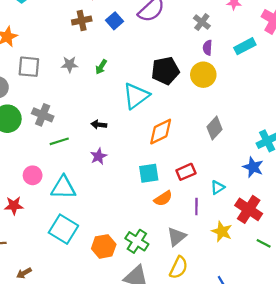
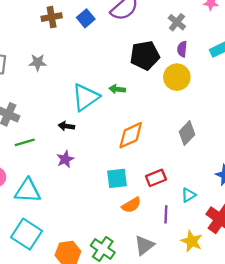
green arrow: (101, 67) -> (117, 89), moved, turned 64
black pentagon: (165, 71) -> (145, 55), moved
cyan triangle: (136, 96) -> (85, 97), moved

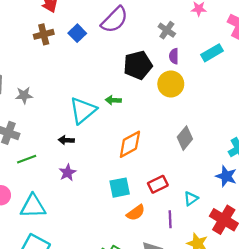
gray star: (38, 62) -> (24, 95), moved

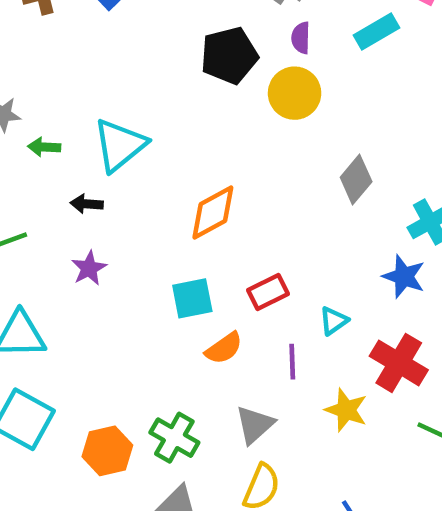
green arrow: (113, 100) -> (44, 147), moved
gray diamond: (185, 138) -> (356, 180), moved

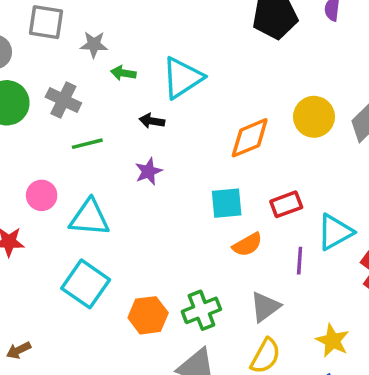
yellow circle: (295, 93) -> (314, 117), moved
cyan triangle: (334, 321) -> (335, 232), size x1.6
yellow star: (346, 410) -> (333, 341), moved
green cross: (174, 438) -> (201, 310), turned 33

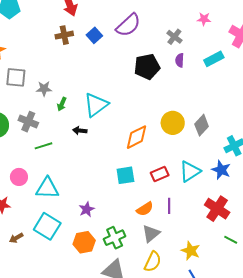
green arrow: (123, 73) -> (62, 104), turned -72
purple star: (148, 171) -> (87, 209), moved
cyan triangle: (335, 232) -> (190, 171), moved
orange semicircle: (247, 245) -> (145, 209), moved
brown arrow: (19, 350) -> (16, 238), moved

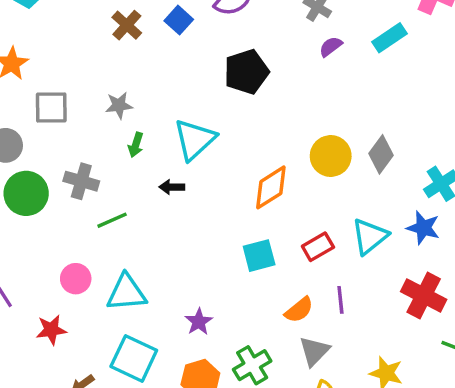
brown cross: (64, 35) -> (127, 25), turned -30
purple semicircle: (180, 60) -> (331, 47), turned 56
black pentagon: (147, 67) -> (246, 72), moved
gray star: (44, 89) -> (119, 105), moved

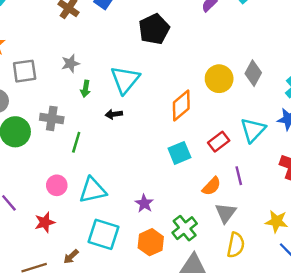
green line: (112, 220) -> (76, 142), turned -42

